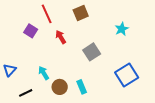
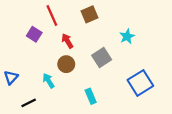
cyan star: (122, 29) -> (127, 36), moved
brown circle: (60, 87) -> (66, 64), moved

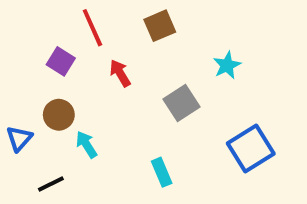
brown circle: (66, 64) -> (59, 115), moved

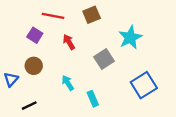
red line: (92, 28) -> (53, 16), turned -55
cyan star: (227, 65) -> (130, 37), size x1.5
cyan arrow: (87, 144) -> (68, 83), moved

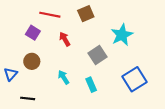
cyan rectangle: (93, 99) -> (91, 85), moved
black line: (29, 106) -> (28, 98), turned 32

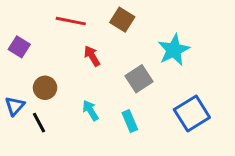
brown square: (86, 14) -> (122, 20), turned -35
purple square: (33, 33) -> (19, 47), moved
black line: (28, 98) -> (39, 123), moved, turned 56

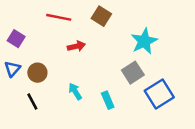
red arrow: (92, 56) -> (76, 46), turned 108
gray square: (139, 79) -> (133, 73), moved
blue triangle: (15, 106) -> (12, 69), moved

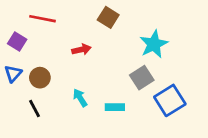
red line: (59, 17) -> (43, 19), moved
cyan rectangle: (108, 100) -> (115, 107), turned -66

